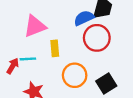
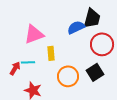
red circle: (97, 38) -> (102, 44), moved
black square: (106, 83) -> (95, 72), moved

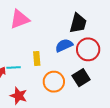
blue semicircle: (76, 27) -> (64, 45), moved
pink triangle: (34, 34) -> (20, 19), moved

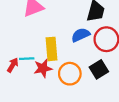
yellow rectangle: (37, 58) -> (51, 49), size x1.5
red star: (19, 96) -> (43, 68), moved, turned -30

